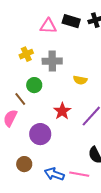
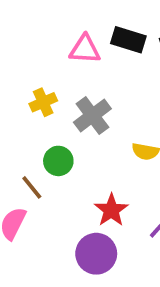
gray cross: (52, 61) -> (92, 116), turned -36
purple circle: (40, 134) -> (96, 254), moved

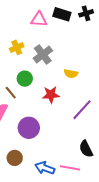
red star: (111, 210) -> (51, 95), moved, turned 30
purple circle: (96, 254) -> (29, 128), moved

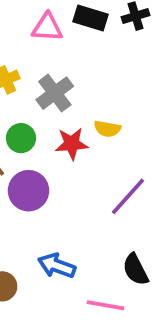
red star: (51, 95) -> (72, 144), moved
purple circle: (29, 128) -> (29, 191), moved
blue arrow: (45, 168) -> (57, 266), moved

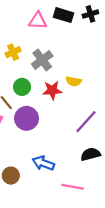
black semicircle: (136, 269) -> (90, 154), moved, turned 102

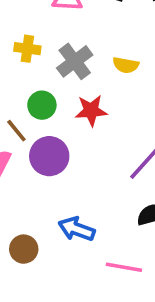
yellow cross: (13, 52) -> (27, 49), turned 32
yellow semicircle: (74, 81) -> (126, 65), moved

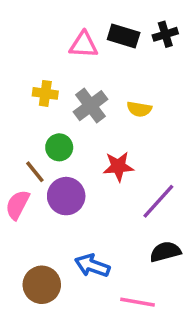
red star: (91, 111) -> (118, 166), moved
brown circle: (24, 249) -> (42, 285), size x1.4

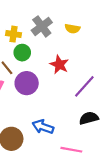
yellow cross: (45, 93) -> (13, 34), moved
red star: (118, 166) -> (59, 65), turned 30

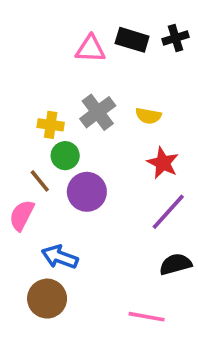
red star: (59, 65) -> (163, 163), moved
purple circle: (27, 83) -> (87, 192), moved
blue arrow: (43, 127) -> (60, 257), moved

